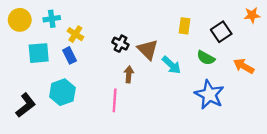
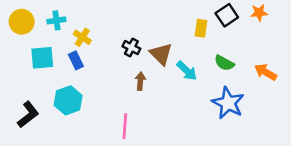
orange star: (252, 15) -> (259, 13), moved
black square: (221, 32) -> (227, 15), moved
pink line: (115, 100) -> (125, 126), moved

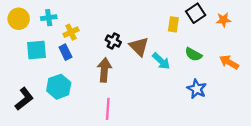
orange star: (259, 13) -> (223, 20), moved
yellow cross: (82, 37) -> (71, 32), turned 32
brown arrow: (140, 81) -> (104, 70), moved, size x1.5
blue star: (228, 103) -> (197, 89), size x0.7

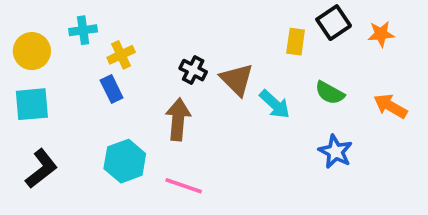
yellow circle: (19, 19) -> (32, 51), moved
cyan square: (36, 50) -> (32, 104), moved
cyan hexagon: (59, 87) -> (125, 161), moved
pink line: (108, 109) -> (184, 186), turned -75

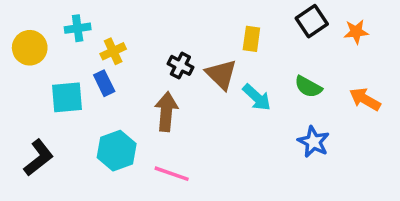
yellow rectangle: (296, 42) -> (251, 39), moved
cyan square: (32, 104) -> (67, 97), moved

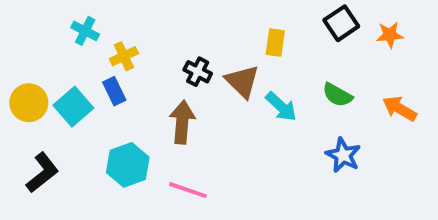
cyan cross: (78, 28) -> (85, 31), turned 35
yellow circle: (30, 48) -> (29, 103), moved
cyan square: (67, 97) -> (73, 107), turned -36

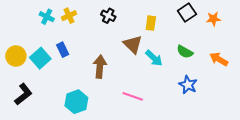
yellow cross: (124, 56) -> (69, 16), moved
black cross: (198, 72) -> (108, 16), moved
cyan hexagon: (128, 165) -> (76, 102), moved
pink line: (188, 190) -> (133, 96), moved

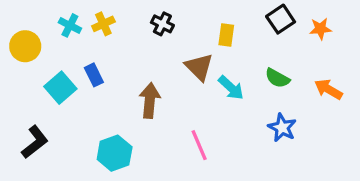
yellow circle: (16, 56) -> (25, 46), moved
pink line: (133, 96) -> (199, 145), turned 48

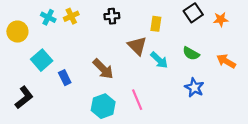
black cross: (162, 24) -> (112, 16), turned -32
blue rectangle: (94, 75) -> (65, 78), moved
brown arrow: (150, 100) -> (103, 69), turned 130
cyan hexagon: (115, 153) -> (103, 106), moved

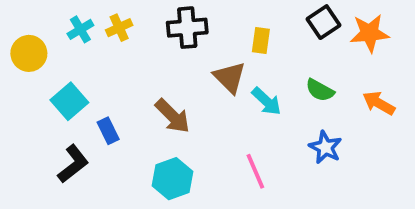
black cross: (112, 16) -> (187, 28), size x1.5
cyan cross: (48, 17) -> (80, 29), turned 32
orange star: (221, 19) -> (370, 33), size x1.5
black L-shape: (24, 97) -> (73, 164), moved
pink line: (137, 100) -> (255, 171), moved

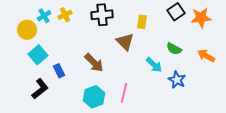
yellow circle: (29, 53) -> (27, 30), moved
cyan arrow: (266, 101) -> (154, 65), moved
pink line: (255, 171) -> (124, 93), moved, turned 36

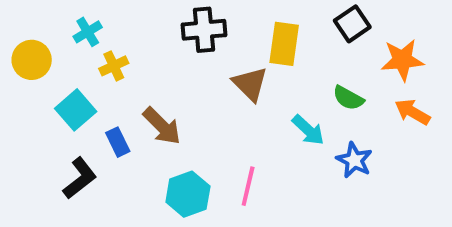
yellow cross: (65, 15) -> (114, 66), moved
orange star: (201, 18) -> (402, 60), moved
yellow rectangle: (142, 22) -> (284, 44), size x1.5
yellow circle: (27, 30) -> (32, 60), moved
brown arrow: (94, 63) -> (162, 126), moved

